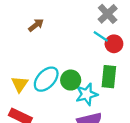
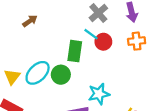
green rectangle: (109, 77) -> (75, 51), moved
cyan star: (87, 94) -> (99, 94), moved

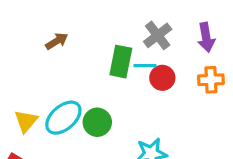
cyan line: (91, 34) -> (145, 66), turned -40
green rectangle: (75, 51) -> (121, 62), moved

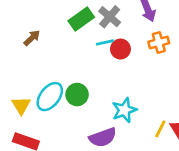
green rectangle: (121, 62) -> (81, 19), moved, turned 55

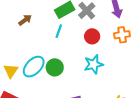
cyan line: (105, 42) -> (59, 31), moved, turned -64
cyan star: (124, 110) -> (94, 64), moved

